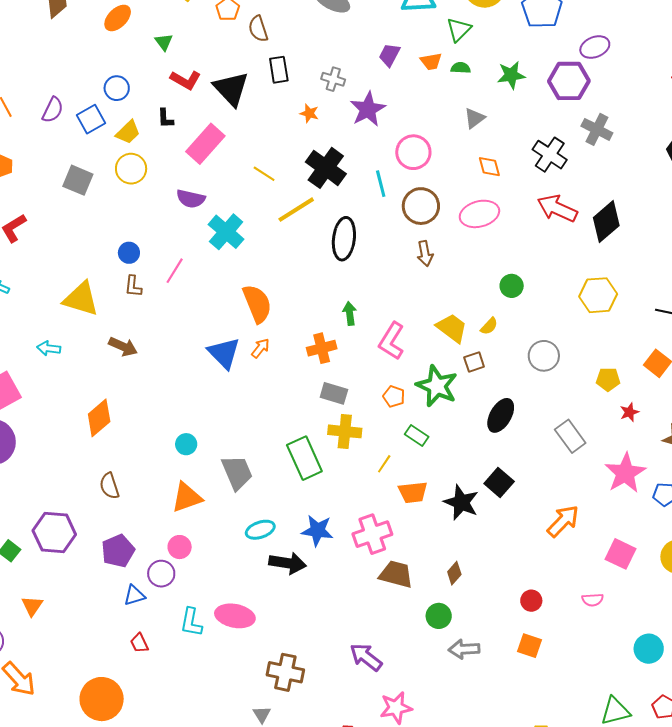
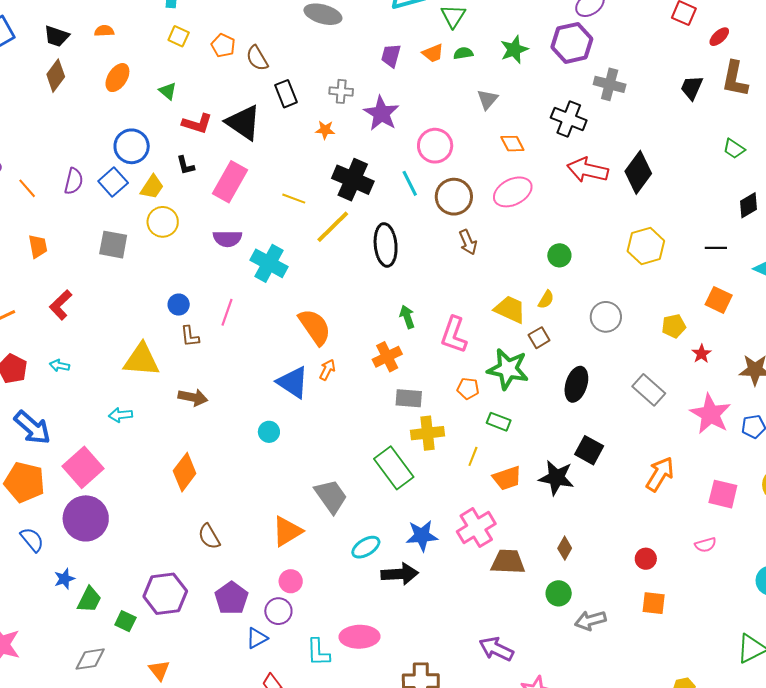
blue circle: (117, 88) -> (132, 146), size x1.4
cyan circle: (186, 444) -> (269, 432), moved

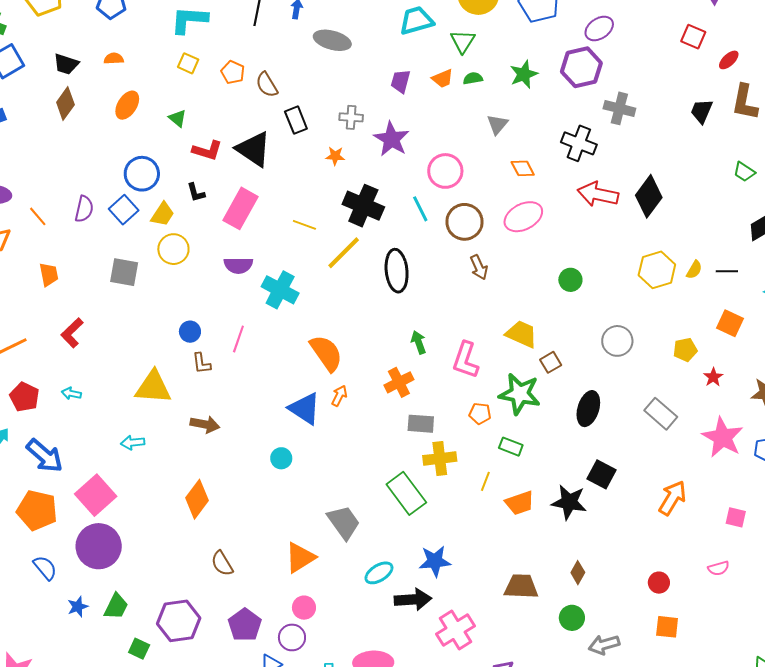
yellow semicircle: (546, 299) -> (694, 270), moved
pink square: (723, 494) -> (736, 517), size x0.7
pink cross: (476, 528) -> (456, 630), moved
green trapezoid: (89, 600) -> (116, 606), moved

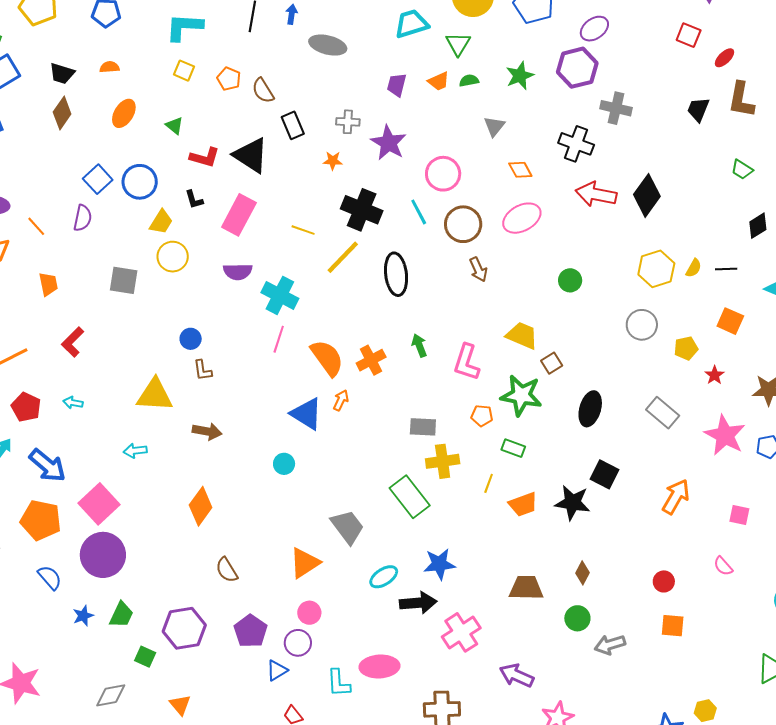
blue square: (124, 210) -> (98, 179), moved
pink line: (238, 339) -> (279, 339), moved
gray circle: (617, 341) -> (642, 325), moved
orange cross: (399, 382) -> (371, 360), moved
pink semicircle: (719, 568) -> (723, 566), turned 65

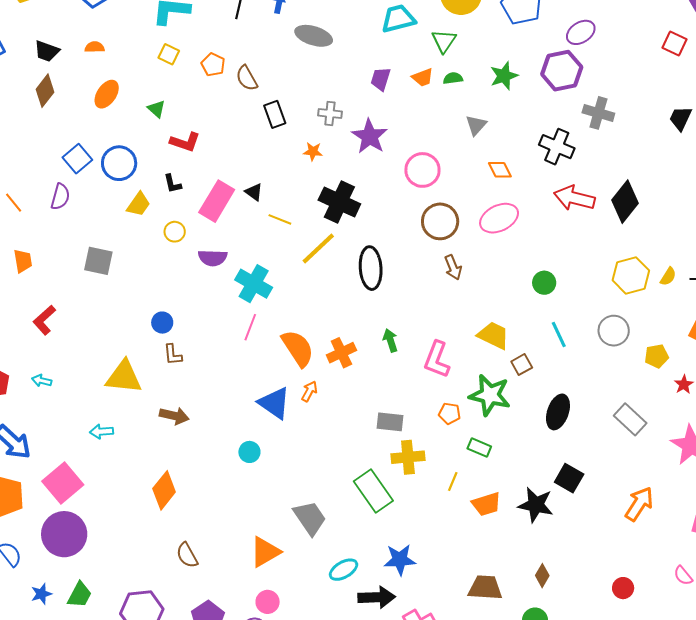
black triangle: (251, 155) -> (254, 192), moved, size x0.5
cyan line: (419, 212) -> (559, 334), moved
yellow circle: (173, 257) -> (175, 232), moved, size x0.7

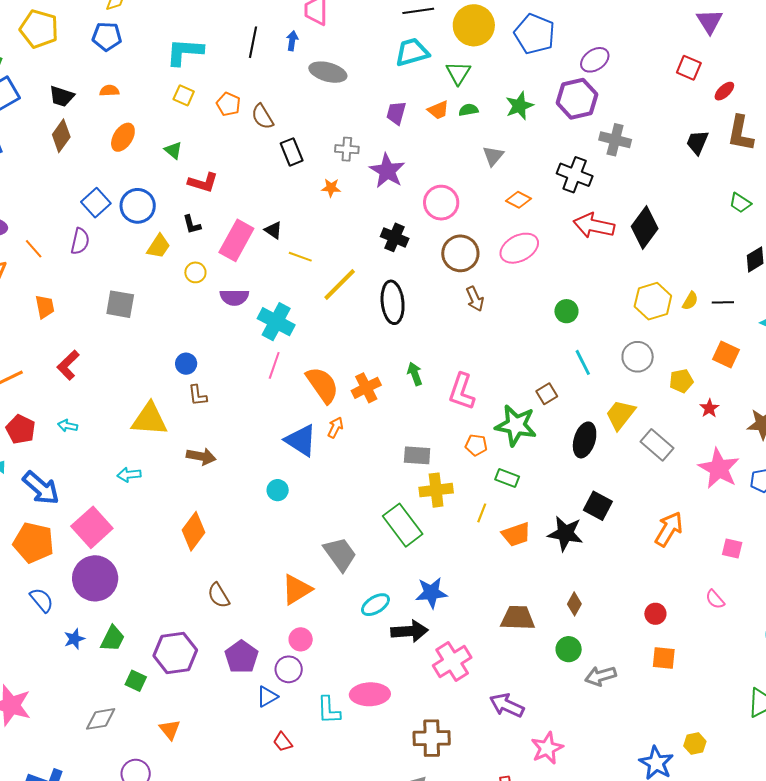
orange diamond: (500, 170) -> (519, 200), turned -35
black cross: (339, 202) -> (395, 237), moved, size x0.7
yellow trapezoid: (493, 335) -> (620, 415), moved, turned -76

